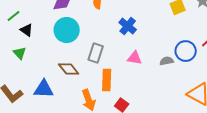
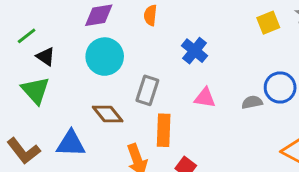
green triangle: (20, 53) -> (35, 90), size x1.5

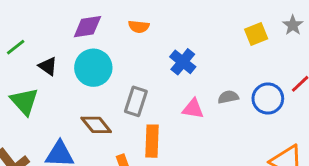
orange semicircle: (150, 15) -> (139, 27), turned -90
black triangle: (46, 57) -> (48, 66), moved
gray semicircle: (252, 102) -> (228, 97), moved

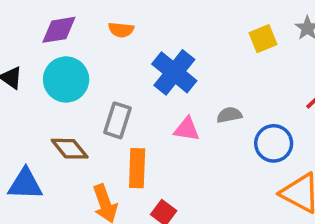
blue cross: (183, 62) -> (174, 72), size x1.4
blue circle: (268, 98) -> (274, 143), moved

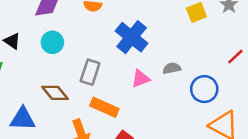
cyan circle: (66, 79) -> (52, 42), size x0.7
pink triangle: (187, 129) -> (141, 79), turned -30
orange rectangle: (137, 168) -> (104, 107), turned -68

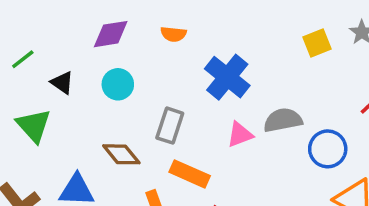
gray semicircle: (172, 68) -> (283, 120), size x1.5

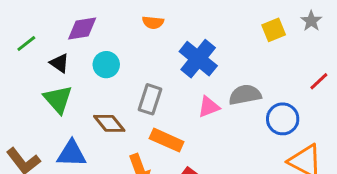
purple diamond: (111, 34) -> (82, 28), moved
green triangle: (34, 126) -> (58, 99), moved

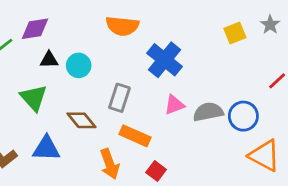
orange semicircle: (153, 22) -> (122, 26), size x1.6
purple diamond: (82, 28) -> (35, 29), moved
black triangle: (59, 63) -> (49, 60), moved, turned -36
gray semicircle: (245, 95) -> (208, 112), moved

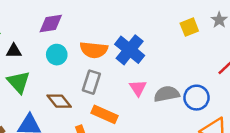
orange semicircle: (122, 26) -> (94, 50), moved
purple diamond: (35, 29) -> (51, 24), moved
black triangle: (49, 60) -> (14, 51), moved
pink triangle: (174, 105) -> (138, 88), turned -42

